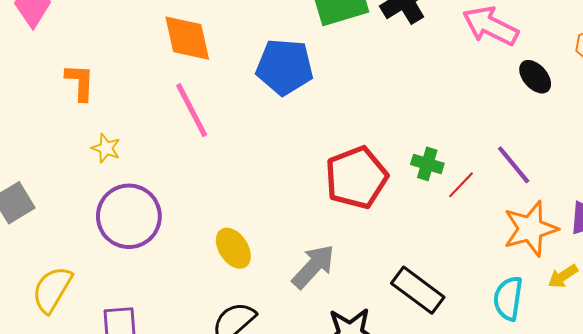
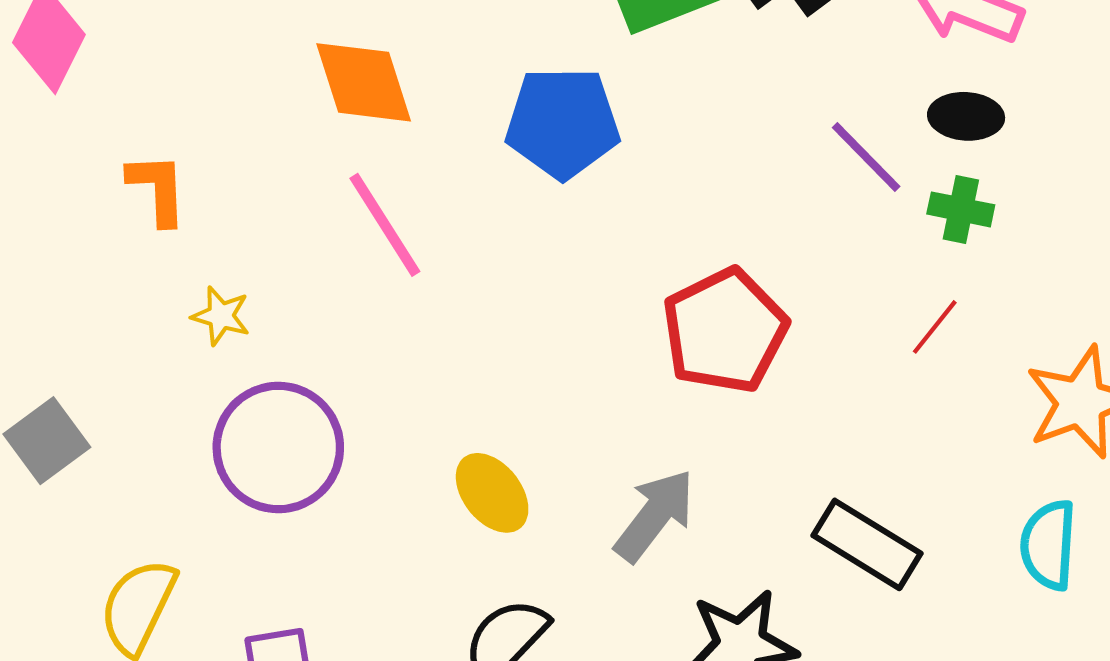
black ellipse: (535, 77) -> (966, 116), moved, turned -40
green cross: (427, 164) -> (961, 209), moved
purple line: (514, 165) -> (866, 157), moved

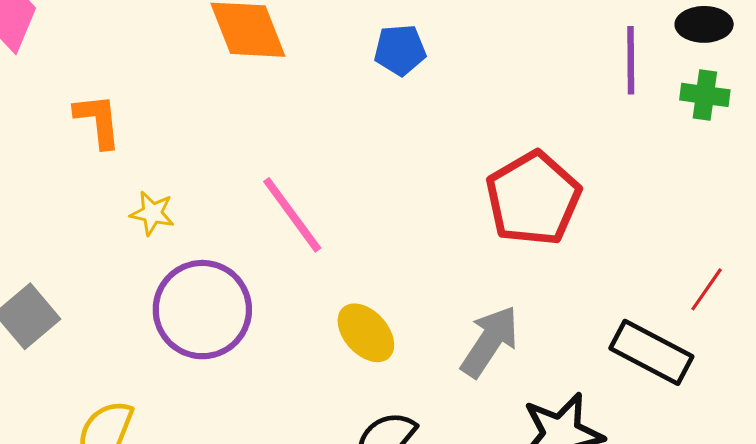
blue pentagon: (563, 123) -> (400, 50), size x0.6
purple line: (866, 157) -> (631, 60), turned 48
pink line: (385, 225) -> (292, 215), moved
red line: (935, 327) -> (707, 289), moved

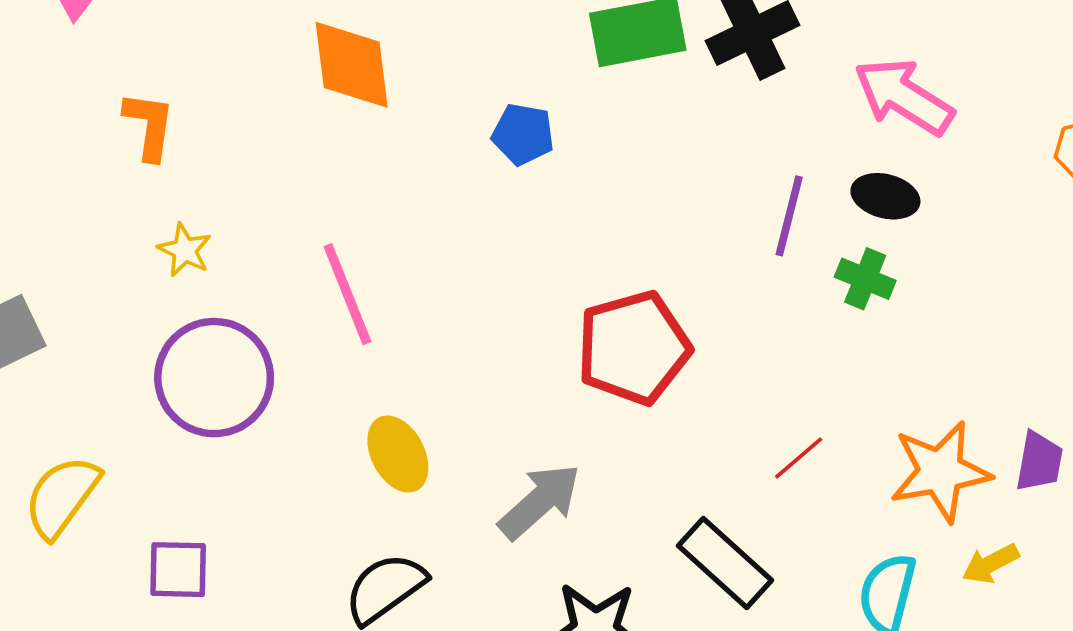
red line: (707, 289) -> (799, 458), moved

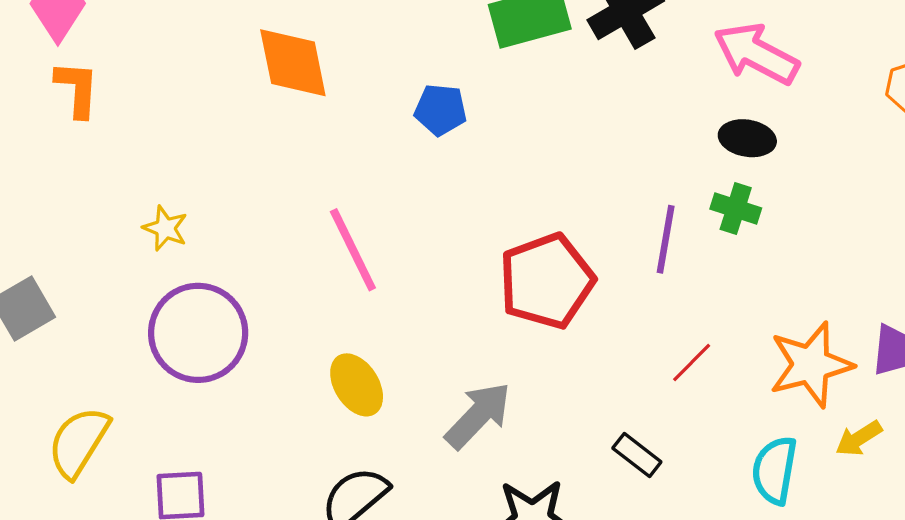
orange L-shape: (149, 126) -> (77, 89), moved
purple line: (789, 216) -> (666, 239), moved
pink line: (347, 294) -> (353, 250), moved
black rectangle: (725, 563) -> (637, 455), size x0.6

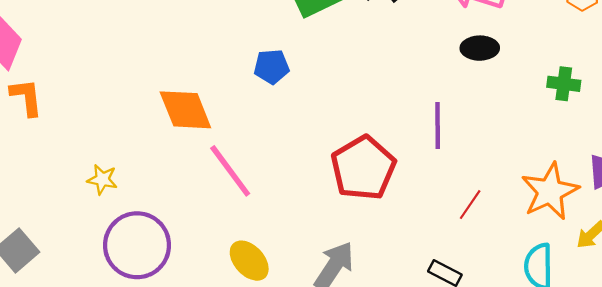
orange diamond: (293, 63) -> (185, 110), moved
green cross: (736, 209) -> (564, 84), moved

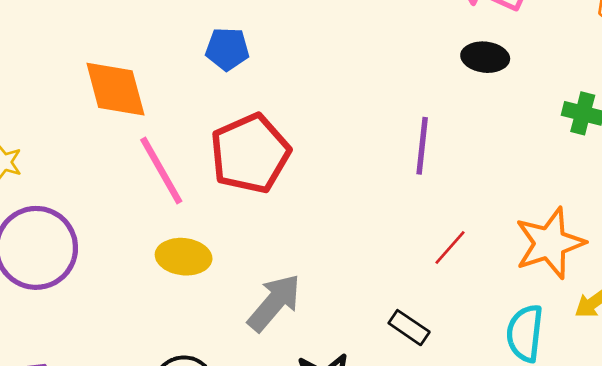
red pentagon: (363, 168) -> (250, 153), moved
yellow ellipse: (249, 261) -> (184, 257), moved, turned -48

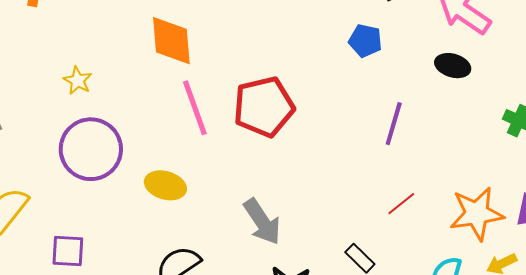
blue pentagon: (227, 49) -> (365, 41), moved
yellow ellipse: (184, 257) -> (165, 185), moved
gray arrow: (274, 303) -> (262, 222), turned 96

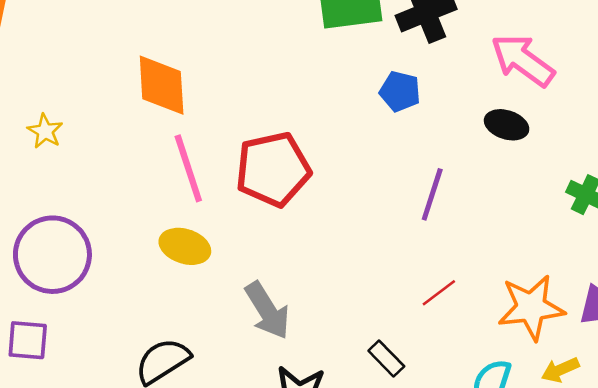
purple circle: (91, 149) -> (52, 255), moved
yellow ellipse: (165, 185) -> (185, 246), moved

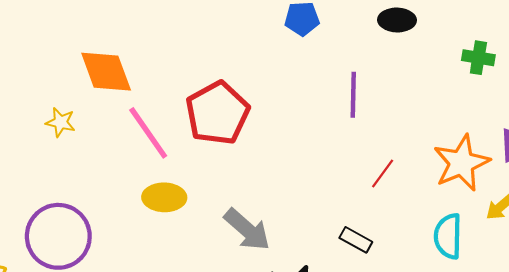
yellow star: (45, 131) -> (60, 122), moved

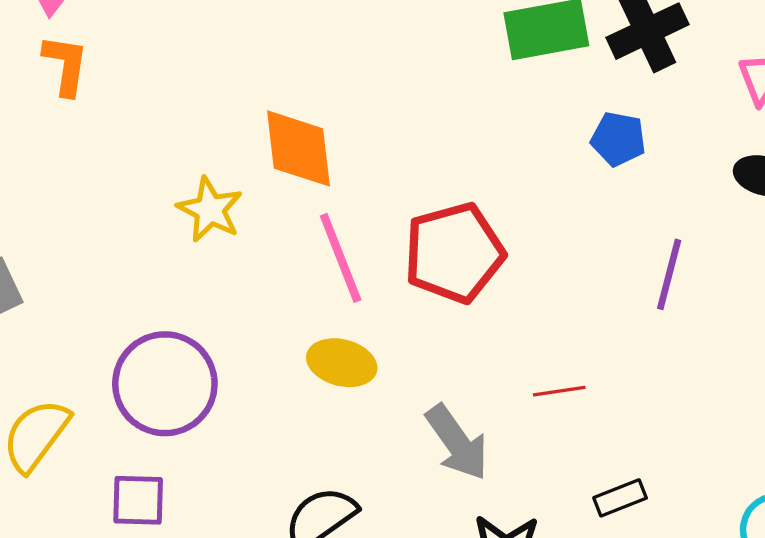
yellow star: (60, 122) -> (210, 210), size x1.4
red line: (383, 173) -> (559, 391), moved, turned 32
black rectangle: (356, 240) -> (620, 498), turned -64

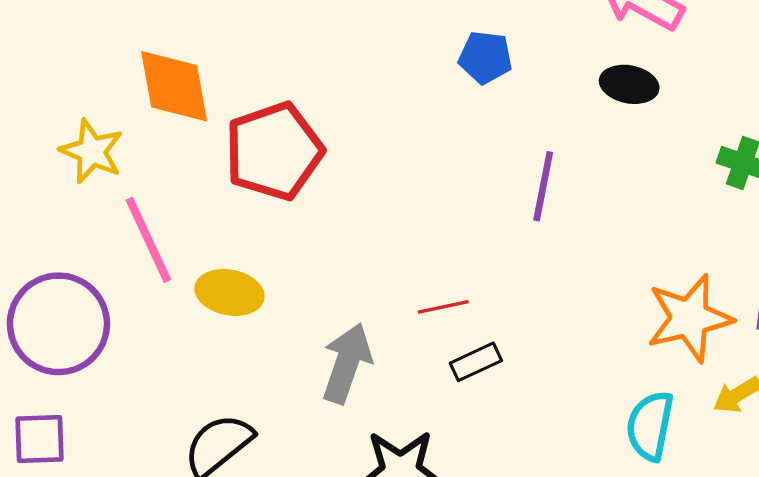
red pentagon: (454, 253) -> (274, 151), moved
pink line: (341, 258) -> (148, 240), moved
gray arrow: (457, 442) -> (347, 363), turned -122
black rectangle: (620, 498) -> (476, 362), moved

